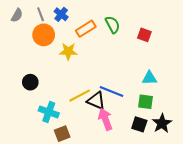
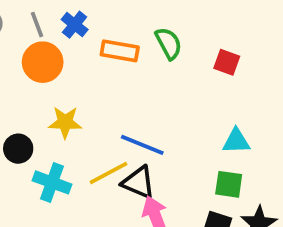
orange rectangle: (86, 29) -> (120, 51), turned 42
yellow star: (68, 51) -> (65, 122), moved
blue line: (112, 91) -> (142, 145), moved
cyan cross: (49, 112) -> (52, 182), moved

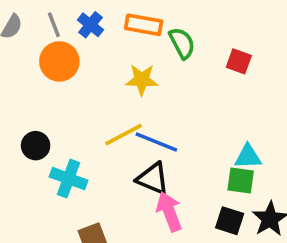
orange rectangle: (120, 51) -> (144, 25), moved
yellow star: (65, 122) -> (142, 80), moved
cyan triangle: (236, 141) -> (248, 157), moved
yellow line: (108, 173) -> (123, 135), moved

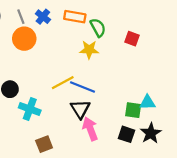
yellow star: (142, 80) -> (89, 50), moved
cyan triangle: (248, 157) -> (147, 102), moved
black triangle: (153, 179) -> (80, 109), turned 35

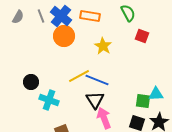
blue cross: (43, 17) -> (61, 16), size x1.5
green semicircle: (98, 28) -> (128, 13), moved
orange circle: (24, 39) -> (64, 36), moved
yellow star: (89, 50) -> (103, 46), turned 30

